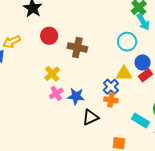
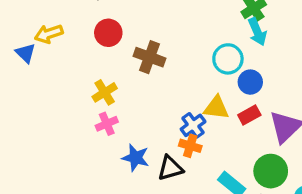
blue circle: (142, 62) -> (250, 82), moved
blue star: (76, 96) -> (136, 158), moved
black triangle: (90, 117) -> (170, 168), moved

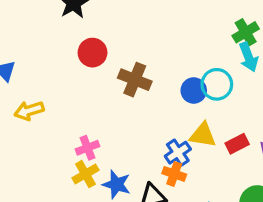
yellow arrow: (49, 34) -> (29, 111), moved
blue circle: (250, 82) -> (194, 90), moved
yellow cross: (105, 92) -> (85, 174), moved

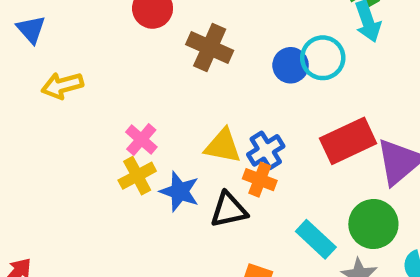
yellow triangle: (203, 135) -> (223, 146), moved
red rectangle: (237, 144) -> (348, 141), size x1.6
pink cross: (88, 148) -> (141, 140), turned -30

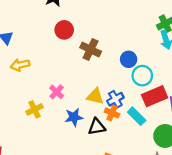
cyan circle: (323, 58) -> (142, 76), moved
yellow cross: (137, 176) -> (35, 109), moved
blue star: (180, 191) -> (74, 117), turned -30
cyan rectangle: (316, 239) -> (137, 116), moved

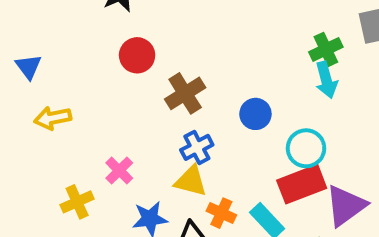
brown cross: (91, 49) -> (185, 93), turned 30
cyan circle: (142, 76) -> (306, 148), moved
blue cross: (115, 99) -> (197, 147), moved

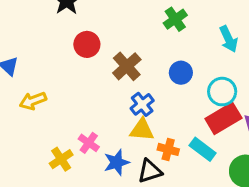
green cross: (326, 49) -> (175, 19), moved
pink cross: (119, 171) -> (89, 143), moved

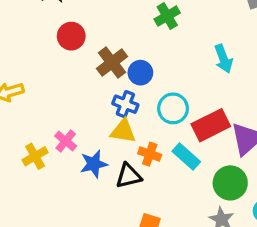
cyan arrow: (229, 39) -> (223, 59), moved
blue circle: (181, 73) -> (140, 73), moved
cyan circle: (222, 92) -> (173, 108), moved
blue cross: (142, 104) -> (125, 104), turned -35

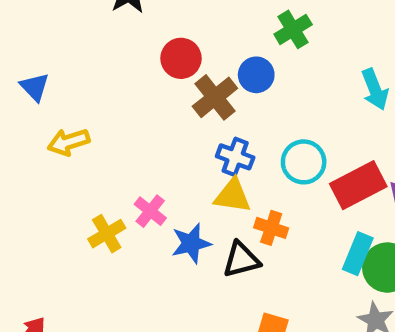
red circle: (71, 36) -> (181, 58), moved
blue circle: (140, 73) -> (256, 75), moved
cyan rectangle: (186, 156) -> (358, 254), moved, turned 72

